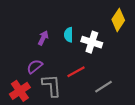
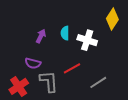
purple semicircle: (35, 66) -> (33, 63), turned -126

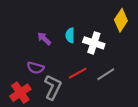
purple arrow: (41, 36) -> (44, 39), turned -72
gray L-shape: (49, 81) -> (53, 87), turned 30
gray line: (98, 82) -> (106, 74), moved

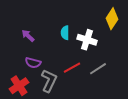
purple arrow: (44, 39) -> (28, 36), moved

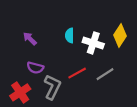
yellow diamond: (112, 19) -> (120, 35), moved

